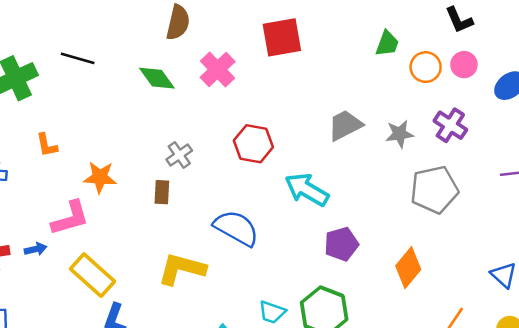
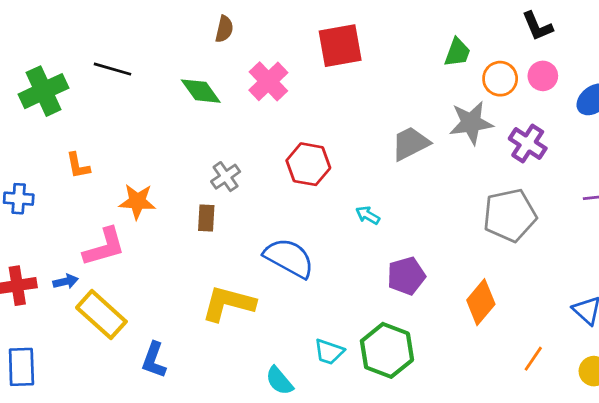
brown semicircle: (178, 22) -> (224, 29), size x0.7
gray star: (400, 134) -> (471, 123), moved, size x1.4
cyan arrow: (307, 190) -> (368, 215), size x0.5
yellow rectangle: (93, 275) -> (101, 315), moved

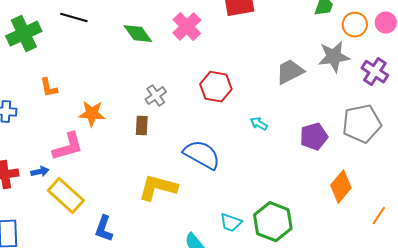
purple pentagon: (406, 276) -> (314, 137), moved
orange line: (533, 359) -> (379, 216), moved

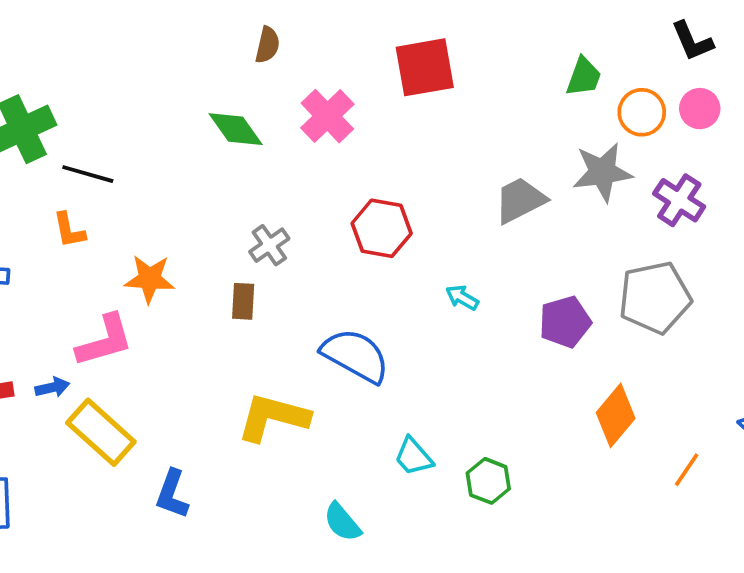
black line: (74, 18) -> (88, 174), moved
green hexagon: (273, 222) -> (488, 481), size x0.6
cyan trapezoid: (231, 223) -> (413, 457), moved, turned 30

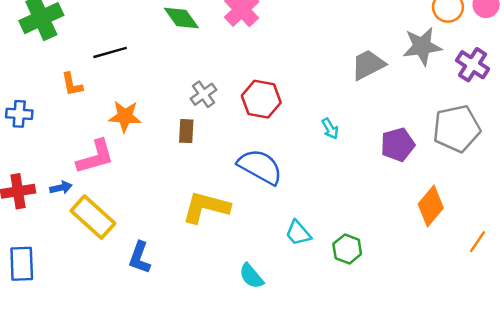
black line: (88, 174) -> (110, 52), moved, turned -32
red hexagon: (382, 228) -> (261, 99), moved
cyan arrow: (462, 298) -> (330, 129), turned -150

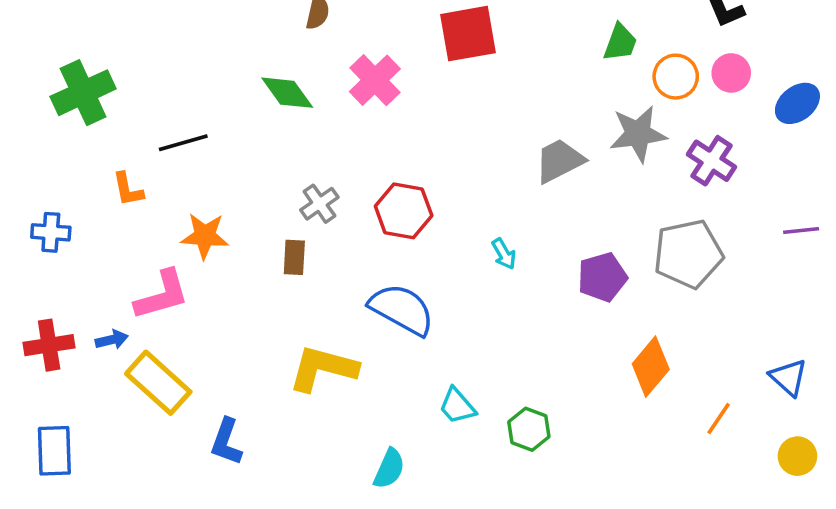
cyan semicircle: (251, 276) -> (389, 469), turned -116

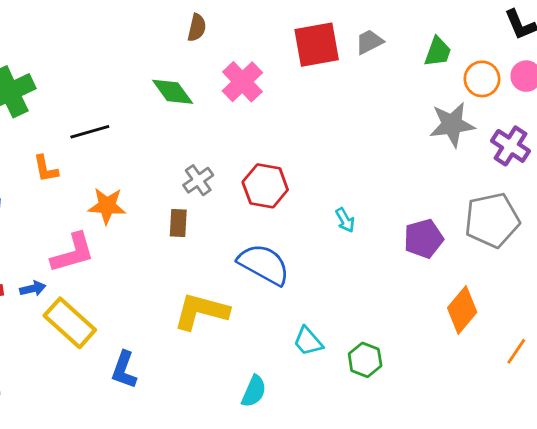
gray trapezoid: (559, 161) -> (369, 42), moved, size x0.7

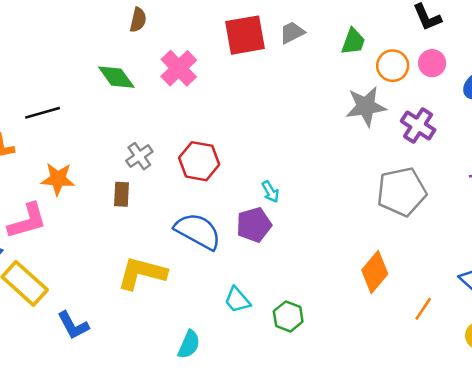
purple pentagon: (424, 239) -> (254, 225), moved
blue L-shape: (124, 370) -> (73, 325), turned -48

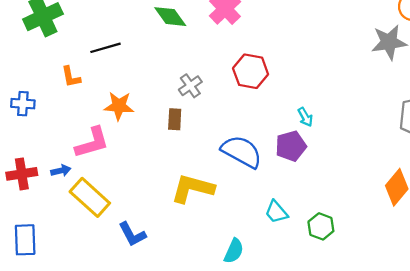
red hexagon: (199, 161) -> (251, 71), moved

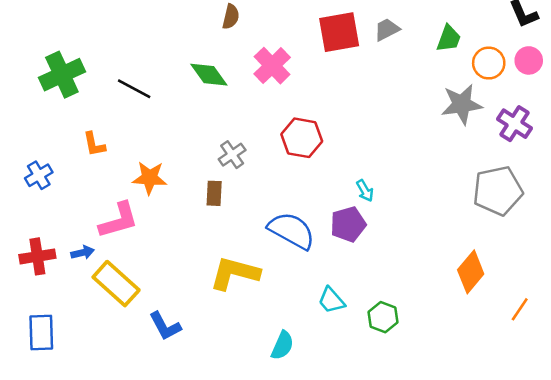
black line: (105, 48) -> (134, 89), moved, turned 44
blue cross: (23, 104) -> (39, 175), turned -35

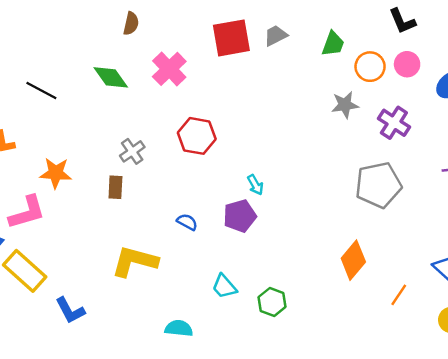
gray star: (462, 104) -> (345, 105), size x0.7
blue semicircle: (291, 231) -> (187, 222), size x0.5
cyan semicircle: (282, 345) -> (179, 328), turned -108

